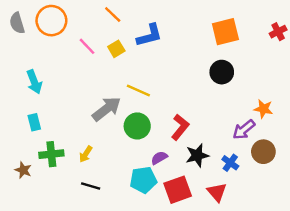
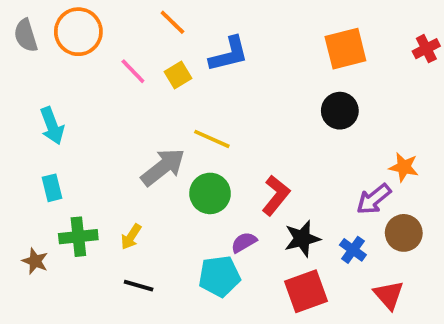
red square: (178, 190) -> (306, 291), moved
red triangle: (217, 192) -> (389, 295), moved

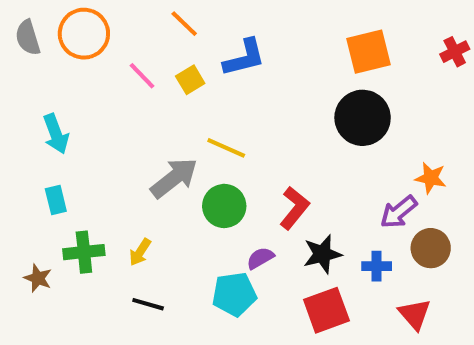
black circle: (340, 111) -> (363, 118), size x1.4
blue cross: (353, 250) -> (377, 266), turned -36

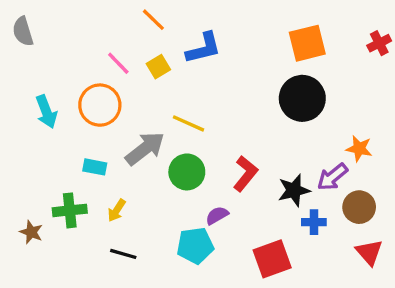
orange circle: (84, 34) -> (100, 105), moved
cyan rectangle: (56, 200) -> (95, 167), moved, turned -65
black star: (322, 254) -> (294, 190), moved
red triangle: (415, 314) -> (369, 252), moved

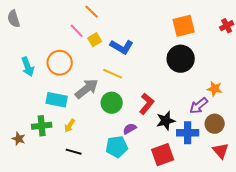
blue L-shape: (204, 48) -> (122, 47), moved, turned 45
pink line: (118, 63) -> (77, 31), moved
cyan rectangle: (95, 167) -> (57, 100), size x1.5
black star: (294, 190) -> (166, 121), moved
blue cross: (314, 222) -> (188, 133), size x1.5

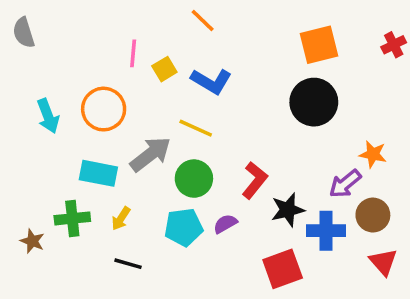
orange line: (92, 12) -> (203, 20), moved
pink line: (77, 31) -> (133, 53), turned 49
cyan pentagon: (117, 147) -> (184, 227), moved

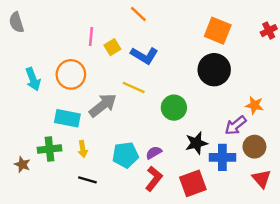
orange square: (319, 45) -> (218, 31), turned 36
green circle: (194, 179) -> (174, 108), moved
red L-shape: (255, 180) -> (154, 179), moved
yellow arrow: (121, 218) -> (83, 149), turned -42

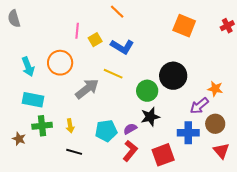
black circle: (214, 70) -> (173, 76), moved
cyan rectangle: (67, 118) -> (33, 100), moved
black star: (196, 143) -> (150, 117), moved

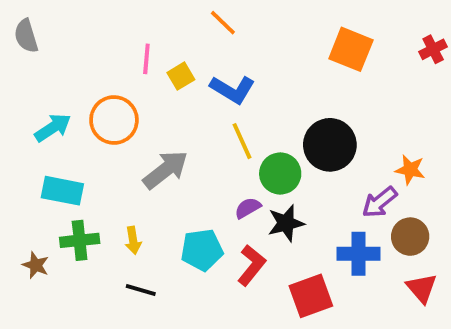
cyan arrow: (28, 67) -> (53, 128), turned -102
yellow line: (113, 74) -> (242, 141), moved, turned 42
purple semicircle: (130, 129) -> (248, 208), moved
red L-shape: (130, 151) -> (252, 265), moved

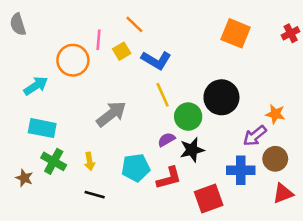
orange line: (223, 23) -> (134, 24), moved
orange circle: (114, 120) -> (73, 60), moved
green cross: (80, 240) -> (54, 161), turned 35
red L-shape: (252, 265) -> (169, 178), turned 36
red triangle: (422, 288) -> (283, 193), turned 50

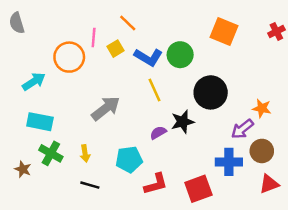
green circle: (188, 117) -> (180, 55), moved
black star: (192, 150) -> (183, 122), moved
red L-shape: (169, 178) -> (156, 184), moved

